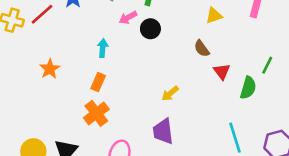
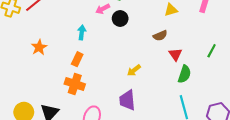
brown semicircle: (202, 48) -> (160, 36), turned -80
green semicircle: (248, 88) -> (184, 74), moved
orange cross: (96, 113) -> (75, 84), turned -36

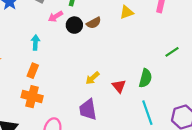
brown semicircle: (160, 36) -> (94, 23), moved
green line: (212, 51) -> (172, 52), turned 32
red triangle: (175, 54) -> (119, 86), moved

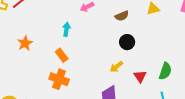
black circle: (74, 25) -> (127, 42), moved
orange rectangle: (33, 71) -> (62, 55), turned -64

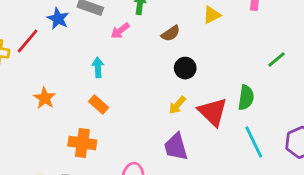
red triangle: (140, 76) -> (213, 112), size x1.6
orange cross: (59, 79) -> (82, 143), moved

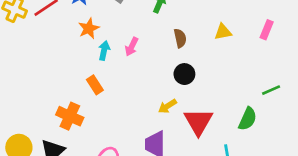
pink arrow: (120, 31) -> (132, 47), moved, turned -42
brown semicircle: (171, 33) -> (180, 38), turned -84
orange star: (45, 98) -> (89, 28), moved
green semicircle: (246, 98) -> (248, 119), moved

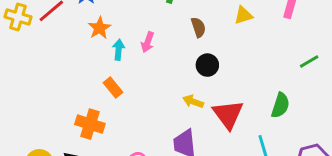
green line: (271, 90) -> (309, 61), moved
yellow arrow: (167, 106) -> (193, 102), turned 60

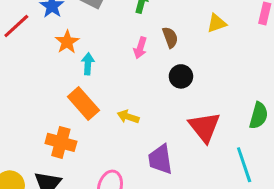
pink arrow: (148, 42) -> (140, 48), moved
orange rectangle: (113, 88) -> (83, 103), size x1.5
yellow arrow: (193, 102) -> (128, 117), moved

